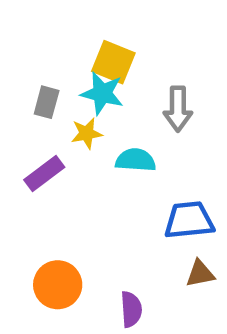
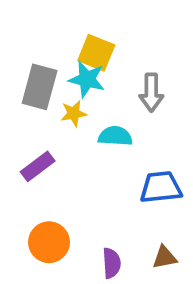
gray rectangle: (47, 102) -> (40, 87), size x1.6
purple rectangle: (44, 173) -> (38, 166), moved
brown triangle: (200, 274) -> (165, 257), moved

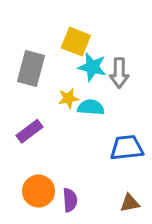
cyan star: (87, 79) -> (92, 67), moved
yellow star: (74, 113) -> (68, 98), moved
purple semicircle: (112, 263) -> (70, 200), moved

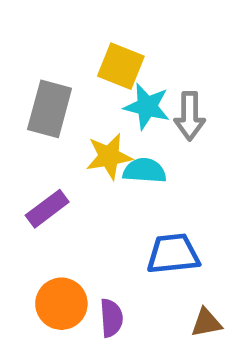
yellow star: (68, 98) -> (109, 156), size x1.4
blue trapezoid: (127, 148) -> (173, 254), moved

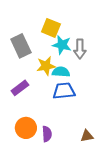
gray rectangle: (50, 109) -> (21, 46), turned -40
blue trapezoid: (173, 254) -> (64, 91), moved

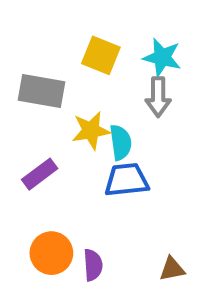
cyan star: (62, 45) -> (162, 57), moved
gray rectangle: (21, 46) -> (42, 91), turned -55
cyan semicircle: (61, 72) -> (121, 142), turned 78

